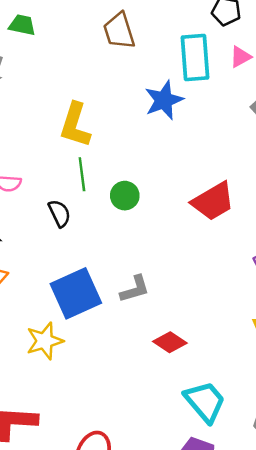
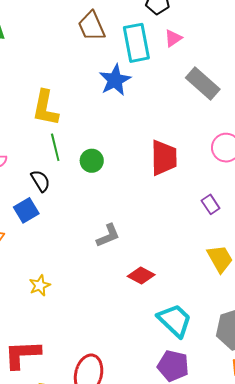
brown trapezoid: (119, 31) -> (92, 26), moved
red trapezoid: (213, 201) -> (164, 158), turned -54
blue square: (76, 293) -> (26, 210), moved, size x0.6
yellow star: (45, 341) -> (40, 285), size x0.7

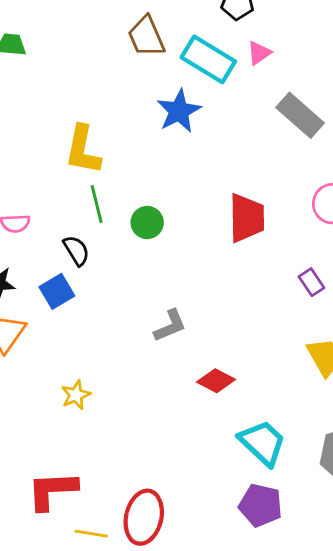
cyan rectangle: (136, 43) -> (208, 59), turned -48

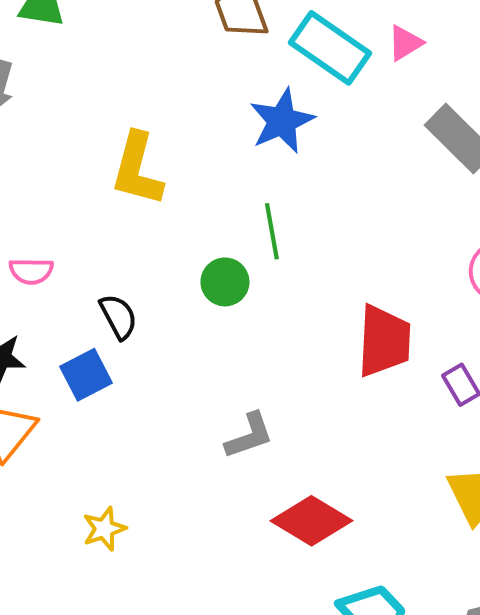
green line: (97, 204) -> (272, 231), moved
red trapezoid: (247, 218) -> (384, 341), moved
red diamond: (216, 381) -> (312, 521), size x1.4

